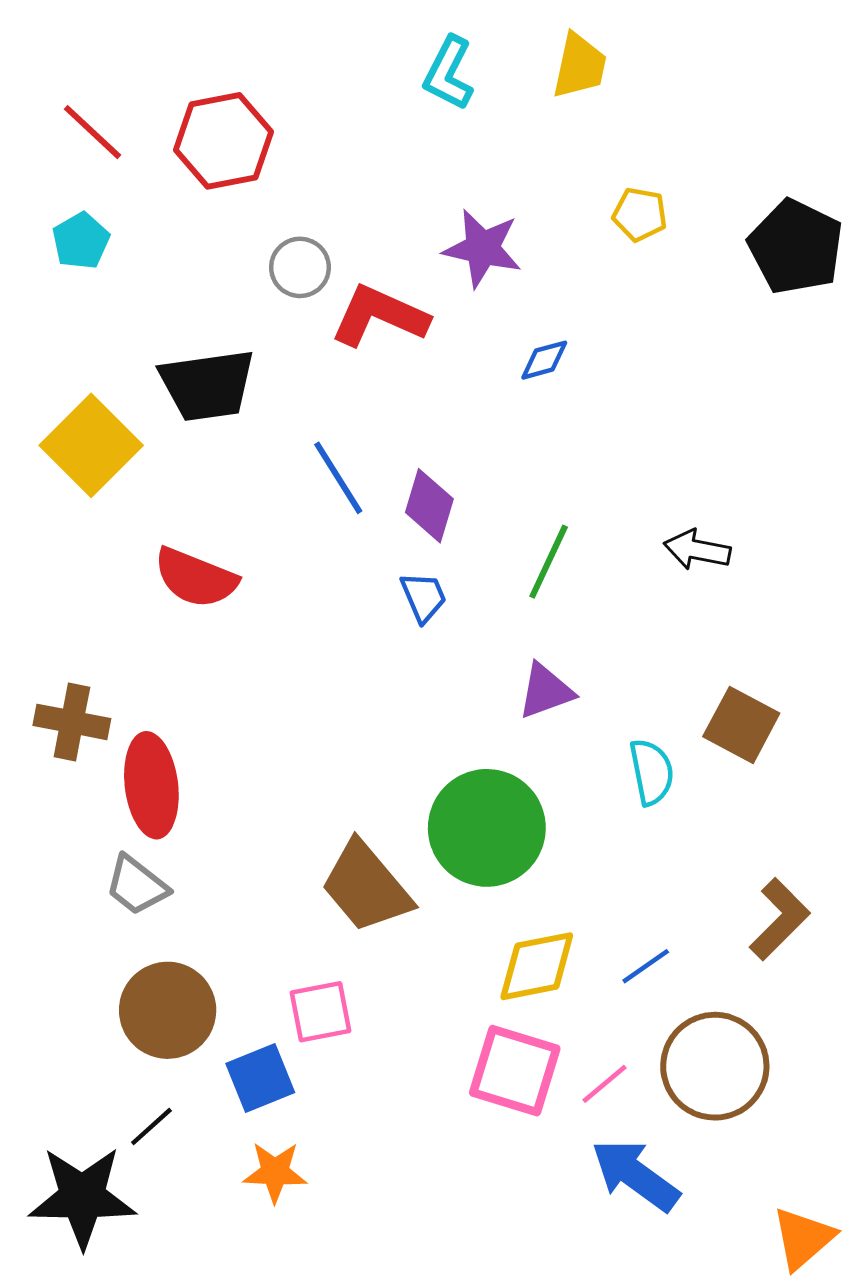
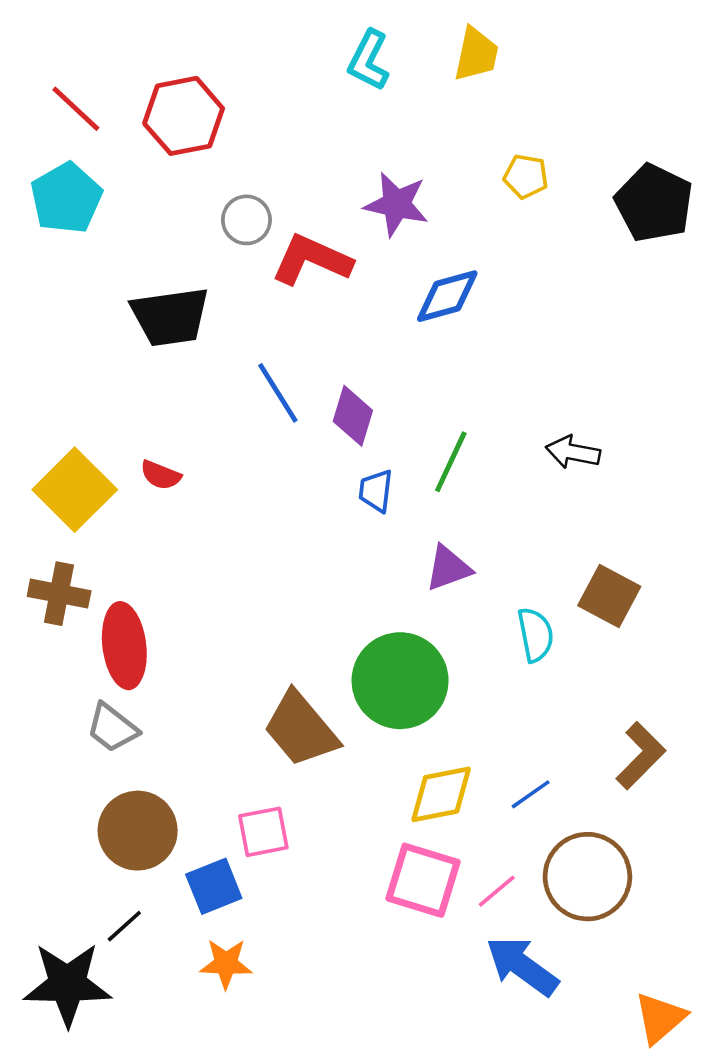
cyan pentagon: (81, 241) -> (66, 198), size x1.5
blue diamond: (544, 360) -> (447, 296), size x1.6
yellow square: (91, 445) -> (75, 490), moved
red semicircle: (196, 578) -> (161, 475), size x0.6
blue trapezoid: (424, 597) -> (376, 491), moved, turned -150

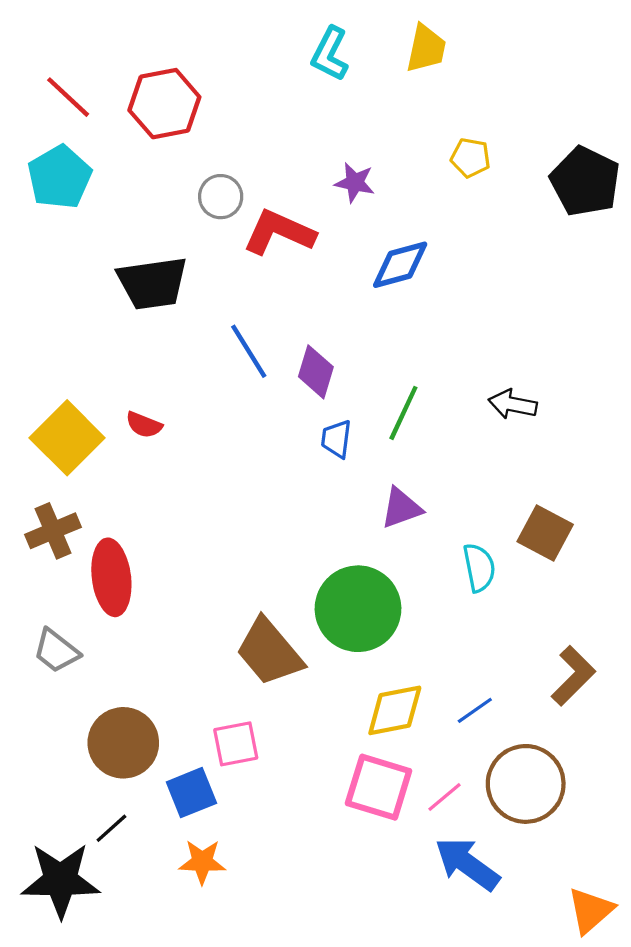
purple star: (396, 204) -> (355, 183), size x0.7
brown cross: (59, 594) -> (53, 531), turned -34
gray trapezoid: (112, 728) -> (56, 651), moved

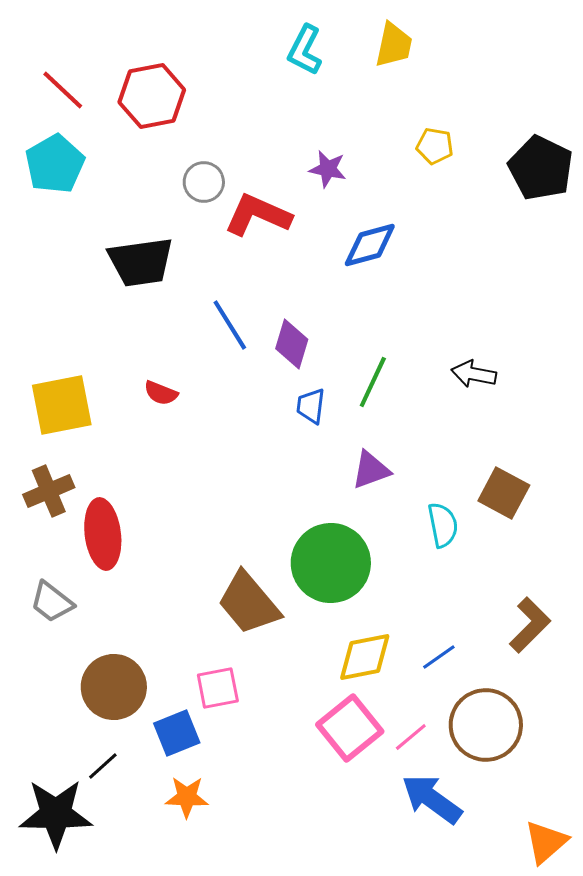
red semicircle: (144, 425) -> (161, 393), moved
yellow square: (67, 438) -> (62, 405), turned 34
pink square: (379, 787) -> (350, 728), turned 34

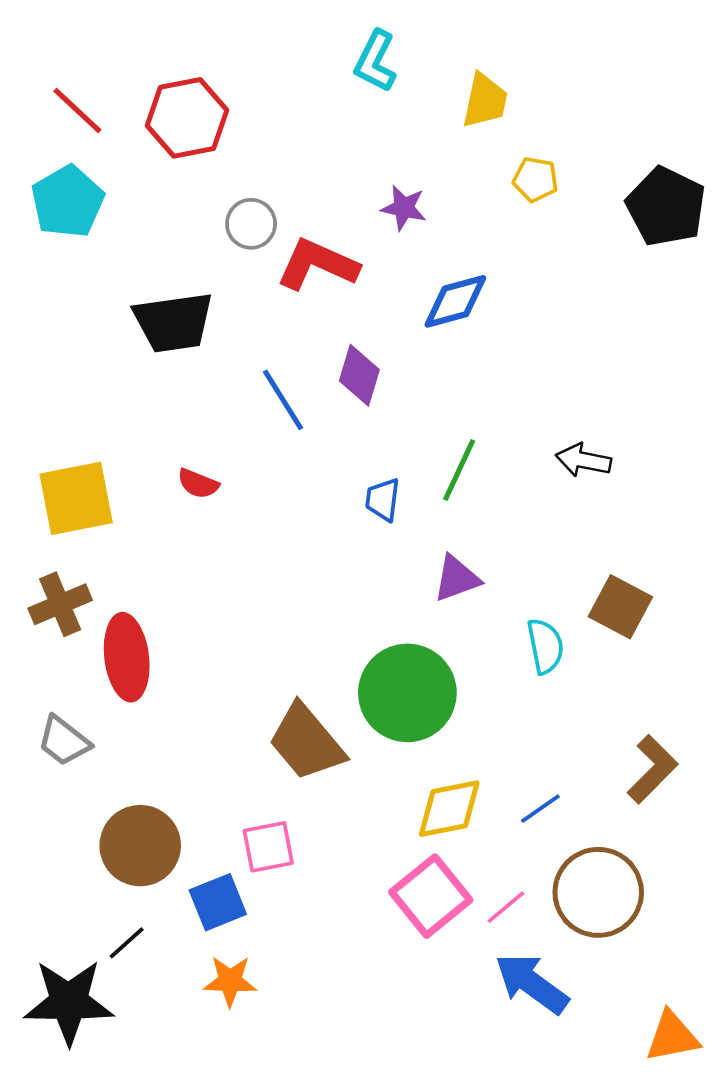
yellow trapezoid: (394, 45) -> (485, 101), moved
purple diamond: (292, 344) -> (359, 375), moved
orange triangle: (546, 842) -> (672, 1036), turned 30

